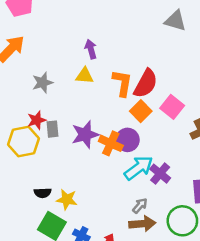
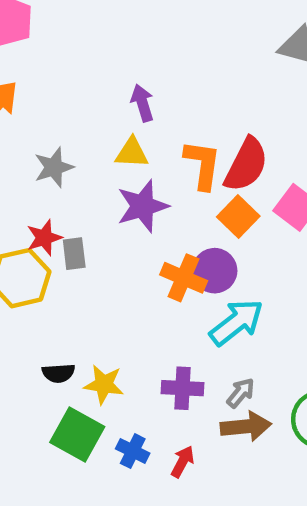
purple star: (85, 135) -> (143, 206), moved
purple cross: (160, 174) -> (182, 388), moved, turned -35

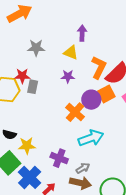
purple star: (143, 206) -> (68, 76), size x0.6
purple circle: (215, 271) -> (91, 100), moved
yellow star: (104, 384) -> (27, 146), turned -30
blue cross: (133, 451) -> (30, 177), size x1.6

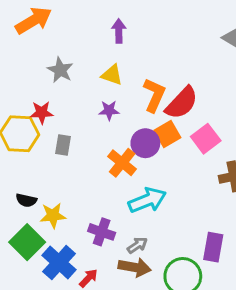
purple arrow: (82, 33) -> (119, 31), moved
gray star: (36, 48) -> (60, 70), turned 30
gray rectangle: (33, 87) -> (63, 145), moved

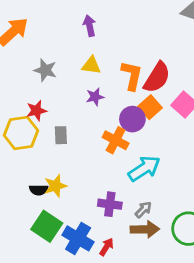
yellow star: (53, 215) -> (56, 186), moved

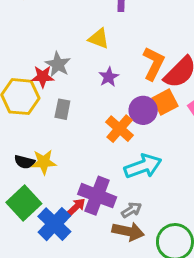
yellow triangle: (91, 65) -> (99, 39), moved
gray star: (45, 70) -> (58, 64), moved
purple star: (95, 97) -> (109, 77), turned -30
purple cross: (110, 204) -> (97, 196), size x1.4
red arrow: (107, 247) -> (76, 207), moved

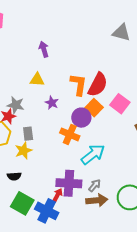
yellow star: (44, 162) -> (23, 151), moved

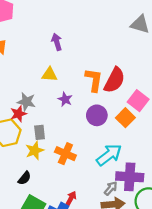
orange square: (94, 108) -> (125, 118), moved
orange cross: (70, 134) -> (65, 154), moved
black semicircle: (14, 176) -> (24, 178), turned -48
purple cross: (69, 183) -> (130, 177), moved

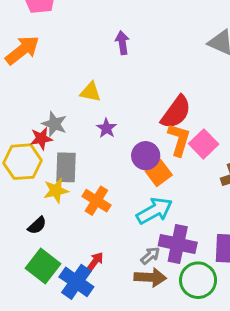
purple arrow: (57, 42) -> (122, 43), moved
orange L-shape: (94, 80) -> (179, 140), moved
orange square: (125, 118) -> (159, 173), moved
gray rectangle: (40, 132) -> (66, 167), size x1.5

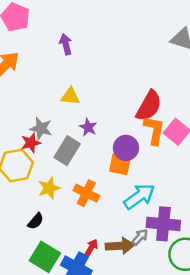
purple arrow: (122, 43) -> (66, 44), moved
gray rectangle: (66, 167) -> (67, 151), moved, turned 36
orange square: (159, 173) -> (120, 164), moved, turned -35
brown arrow: (150, 277) -> (120, 246), moved

